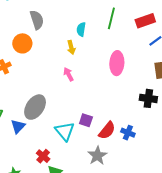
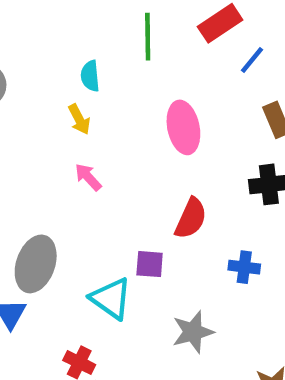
red semicircle: (107, 130) -> (191, 218), moved
gray star: (97, 156) -> (193, 332), turned 30

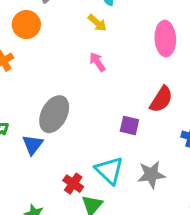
yellow arrow: (79, 119) -> (97, 23), turned -30
cyan triangle: (111, 298) -> (109, 170), moved

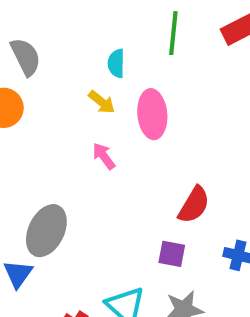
pink ellipse: (165, 39) -> (152, 114), moved
purple square: (129, 125) -> (172, 254), moved

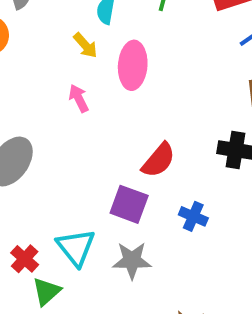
purple square: (172, 254) -> (129, 204), size x1.4

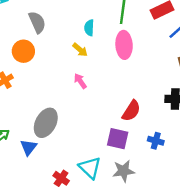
pink ellipse: (133, 65) -> (124, 45), moved

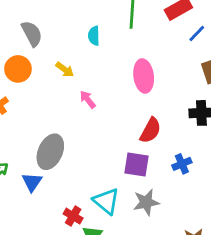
pink ellipse: (124, 45) -> (144, 76), moved
yellow arrow: (80, 50) -> (65, 70), moved
blue cross: (156, 141) -> (182, 164), turned -35

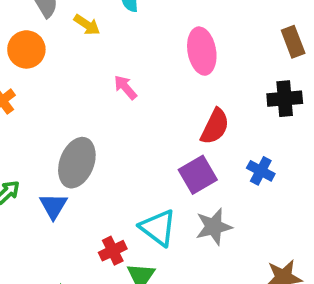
yellow arrow: (65, 70) -> (87, 25), moved
blue cross: (182, 164) -> (261, 171), turned -36
purple square: (137, 165) -> (198, 175), turned -36
red cross: (73, 216) -> (113, 251), turned 36

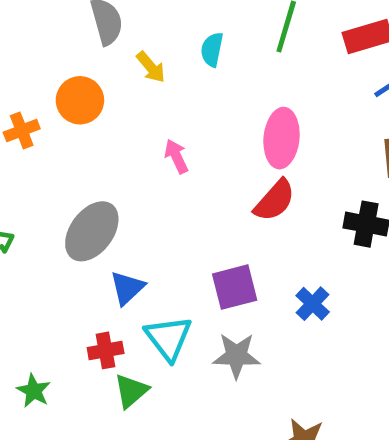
orange circle: (26, 49) -> (80, 100), moved
red semicircle: (215, 126) -> (275, 200), moved
blue triangle: (53, 206) -> (127, 288), moved

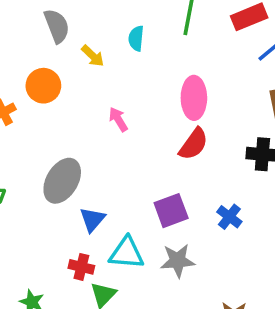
cyan triangle: (168, 338) -> (126, 253), turned -42
red cross: (106, 350) -> (81, 267), turned 30

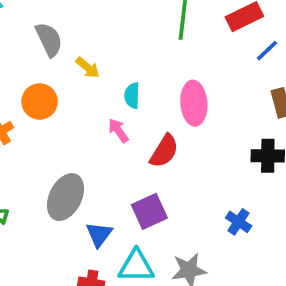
cyan semicircle: (136, 38) -> (132, 96), moved
red semicircle: (194, 144) -> (164, 151), moved
purple square: (171, 211) -> (149, 211), moved

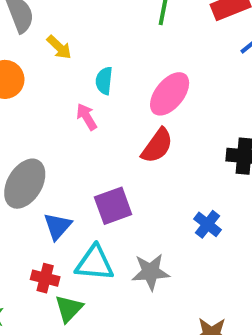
pink ellipse: (194, 103) -> (170, 94), turned 39
red semicircle: (164, 151) -> (157, 146), moved

